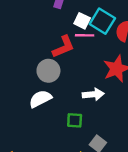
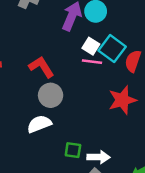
red L-shape: (63, 47) -> (41, 67), moved, turned -105
white arrow: (93, 94) -> (98, 157), moved

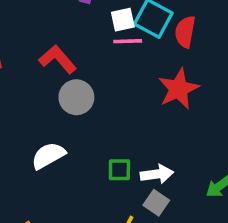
white square: (91, 46) -> (123, 20), turned -36
white semicircle: (39, 124) -> (48, 156), moved

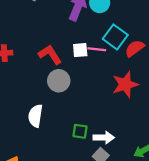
white square: (123, 20) -> (80, 50), moved
red semicircle: (185, 32) -> (135, 48), turned 36
white semicircle: (48, 156) -> (35, 116), turned -60

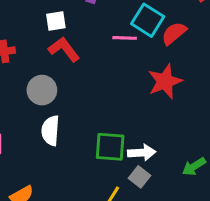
white square: (80, 50) -> (56, 21), moved
gray circle: (59, 81) -> (42, 90), moved
green square: (80, 131) -> (110, 147), size x1.5

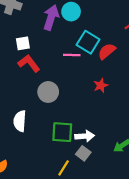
red star: (165, 81) -> (101, 85), size x0.6
gray circle: (42, 90) -> (48, 92), moved

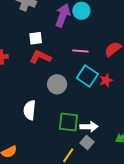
cyan square: (88, 42) -> (87, 76), moved
red L-shape: (29, 63) -> (40, 57), turned -30

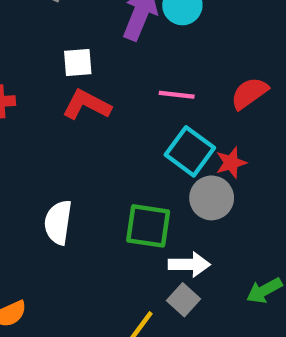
gray circle: (57, 84) -> (212, 198), moved
green square: (68, 122) -> (148, 226), moved

